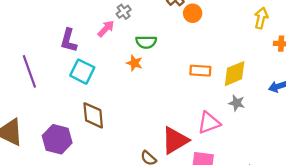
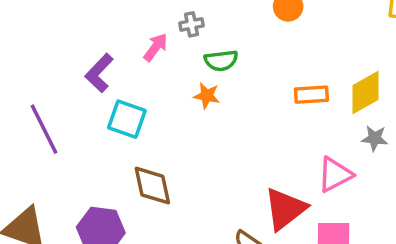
gray cross: (124, 12) -> (191, 24), moved, turned 32
purple L-shape: (69, 40) -> (99, 73), turned 35

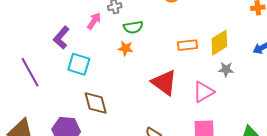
red triangle: (285, 209) -> (164, 83), moved, turned -44

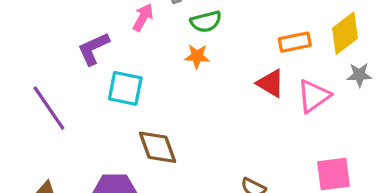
purple L-shape: (61, 38) -> (94, 49), turned 30
red triangle: (164, 83) -> (271, 83), moved, size x0.7
pink triangle: (203, 92) -> (314, 96), moved

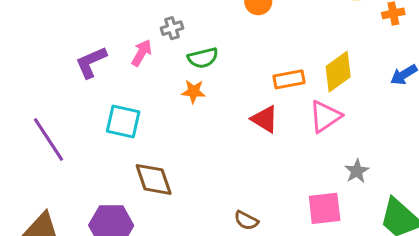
purple L-shape: (94, 49) -> (91, 62), moved
gray star: (359, 75) -> (357, 171), moved, turned -30
pink triangle: (314, 96) -> (325, 116), moved

